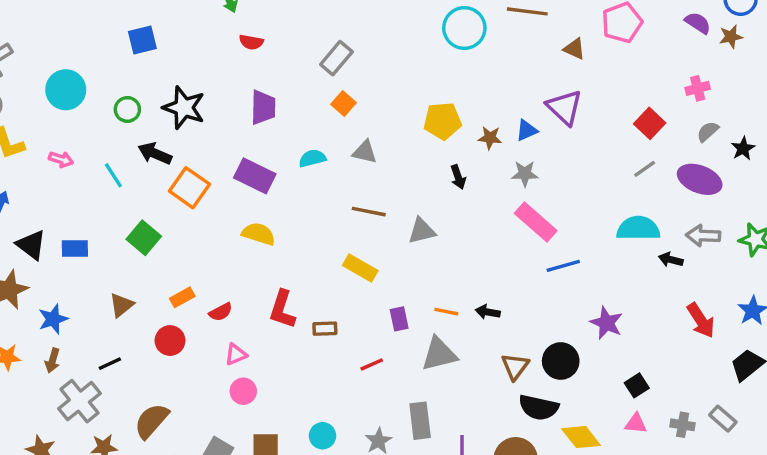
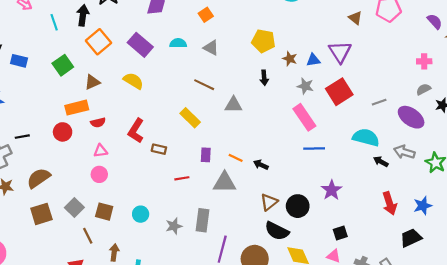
red square: (650, 123) -> (339, 92), moved, size x1.4
black arrow: (155, 153) -> (83, 15), turned 60
orange rectangle: (182, 297) -> (77, 108), size x1.5
brown triangle: (121, 305) -> (92, 82), moved

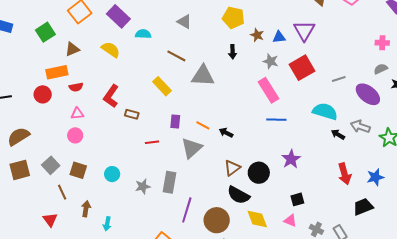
cyan semicircle: (178, 43) -> (143, 34), moved
gray triangle: (233, 105) -> (203, 76), size x1.4
gray triangle: (225, 183) -> (192, 148), turned -45

